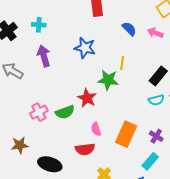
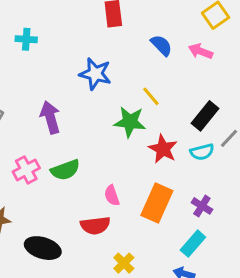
purple arrow: (44, 56) -> (50, 117), moved
yellow line: (122, 63) -> (151, 96), turned -48
red star: (87, 98) -> (163, 149), moved

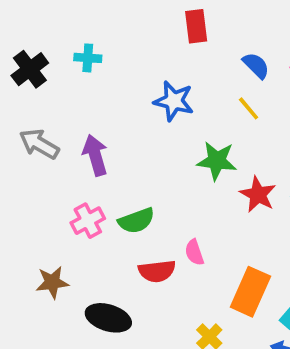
yellow line: (151, 96) -> (249, 108), moved
purple arrow: (50, 117) -> (95, 155), moved
orange rectangle: (157, 203) -> (250, 292), moved
red semicircle: (95, 226) -> (157, 271), moved

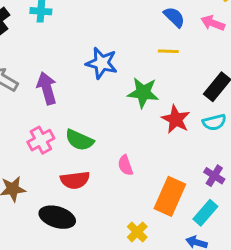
blue star: (174, 101) -> (102, 63), moved
yellow line: (249, 108) -> (168, 51), turned -48
green semicircle: (136, 221) -> (79, 140), turned 44
red semicircle: (157, 271) -> (75, 180), moved

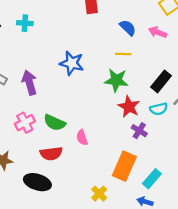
green star: (143, 93) -> (116, 80), moved
pink semicircle: (125, 165) -> (82, 138), moved
purple cross: (214, 176) -> (139, 131), moved

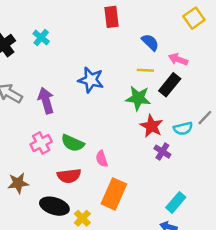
cyan cross: (25, 23) -> (41, 38), turned 35
pink arrow: (158, 32) -> (178, 59), moved
black rectangle: (161, 81) -> (170, 85), moved
orange rectangle: (124, 166) -> (114, 194), moved
yellow cross: (99, 194) -> (82, 218), moved

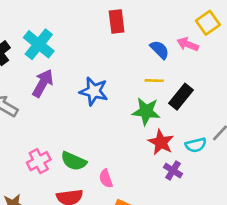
cyan cross: (41, 38) -> (39, 44), size x1.6
pink arrow: (178, 59) -> (188, 44), moved
purple arrow: (46, 101) -> (43, 83), moved, turned 45

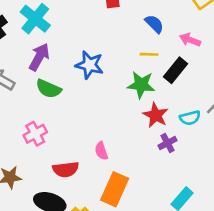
pink arrow: (188, 44) -> (190, 40), moved
green semicircle: (74, 161) -> (48, 89), moved
purple cross: (173, 170) -> (168, 143), turned 30

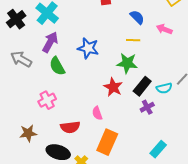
black rectangle: (175, 70) -> (142, 86), moved
green semicircle: (48, 89) -> (57, 66), turned 36
red star: (156, 115) -> (113, 87), moved

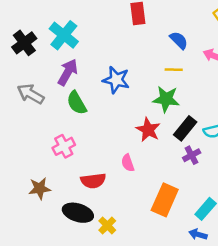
orange rectangle: (107, 142) -> (165, 200), moved

